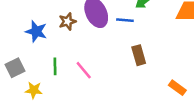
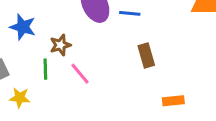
brown star: (67, 21) -> (60, 45), moved
orange rectangle: (177, 88) -> (173, 101), moved, turned -42

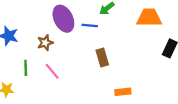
brown star: (60, 45) -> (45, 43), moved

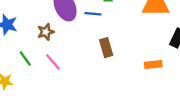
green line: (26, 68) -> (25, 58), turned -35
orange rectangle: (123, 92) -> (153, 64), moved

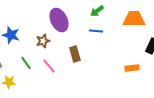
blue line: (93, 14) -> (96, 31), moved
brown rectangle: (106, 48) -> (75, 54), moved

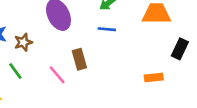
brown star: (43, 41) -> (23, 42), moved
pink line: (49, 66) -> (57, 75), moved

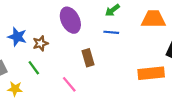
pink line: (57, 75) -> (69, 84), moved
orange rectangle: (154, 77) -> (151, 73), size x1.6

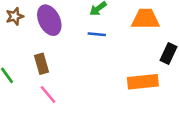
brown star: (40, 43) -> (15, 16), moved
brown rectangle: (88, 58) -> (42, 64), moved

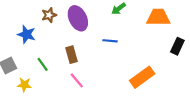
blue line: (97, 34) -> (110, 41), moved
orange rectangle: (143, 82) -> (142, 77), moved, turned -30

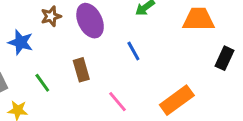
blue line: (110, 41) -> (133, 51), turned 56
pink line: (77, 80) -> (117, 102), moved

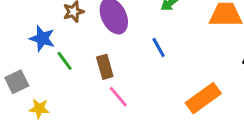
green line: (42, 83) -> (65, 61), moved
pink line: (117, 102) -> (118, 97), moved

